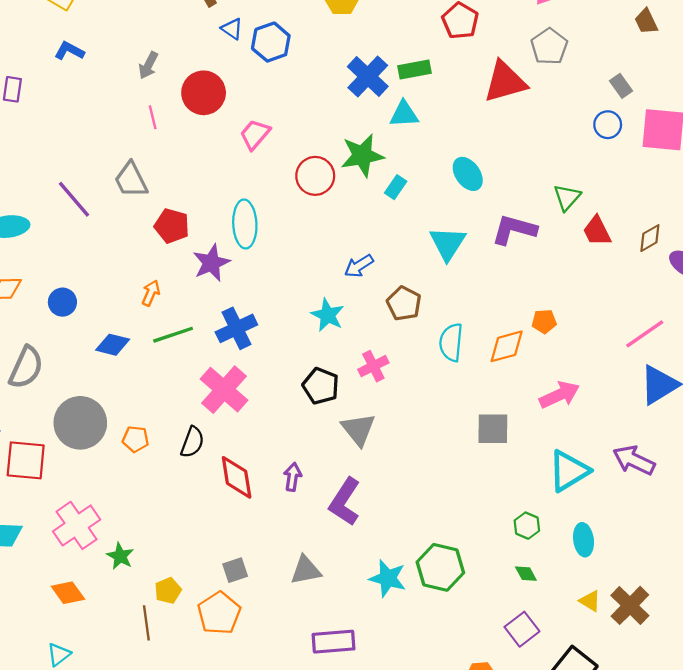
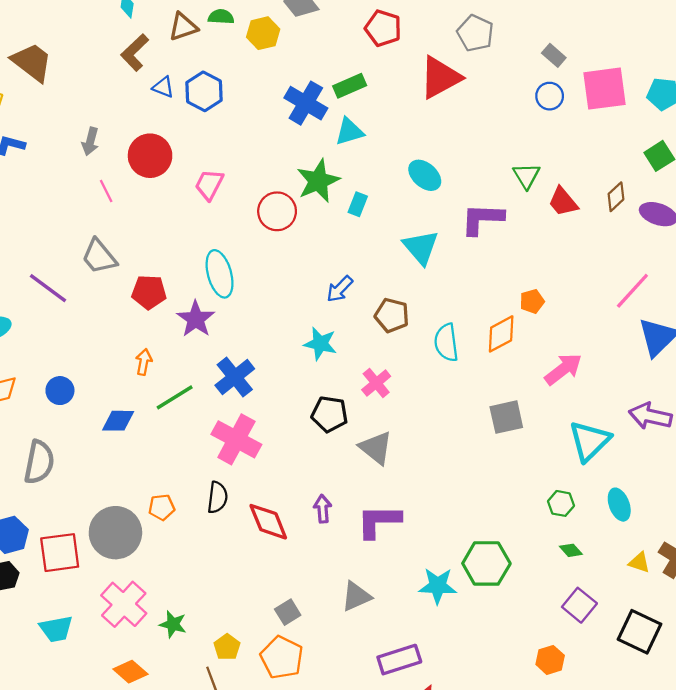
gray circle: (80, 423) -> (115, 533), moved
purple L-shape: (345, 502) -> (379, 521), turned 69

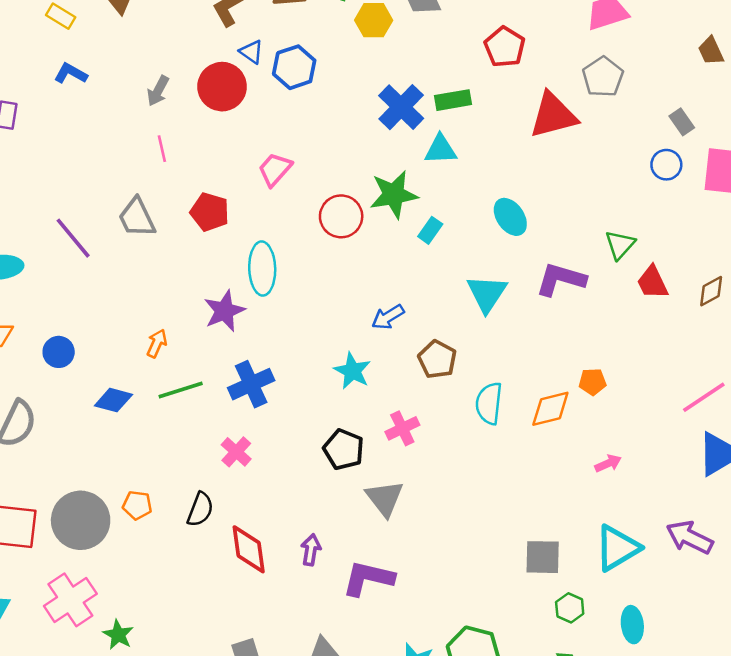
red circle: (150, 156) -> (222, 87), moved
red pentagon: (149, 292) -> (210, 212), moved
pink arrow: (563, 369) -> (608, 463), size x0.6
gray square: (506, 417) -> (543, 557), moved
pink cross: (236, 439) -> (236, 452), size x0.6

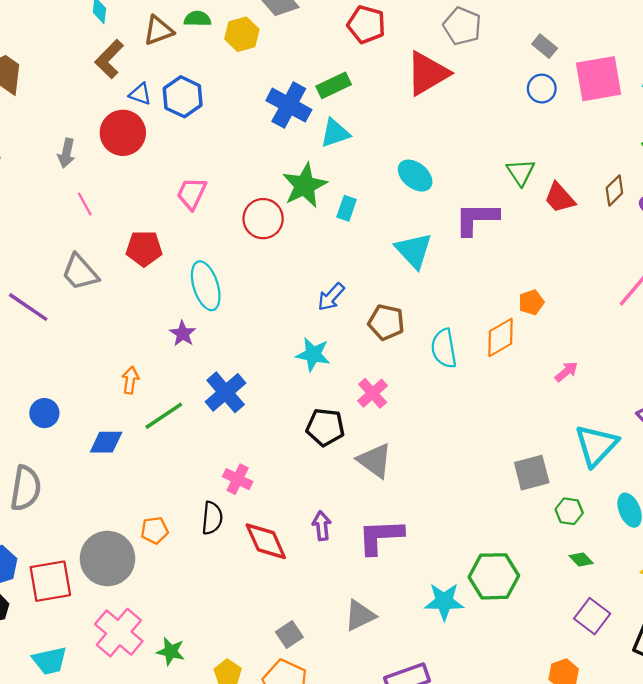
purple star: (224, 311) -> (183, 334), size x0.7
pink cross: (236, 452) -> (238, 479), moved

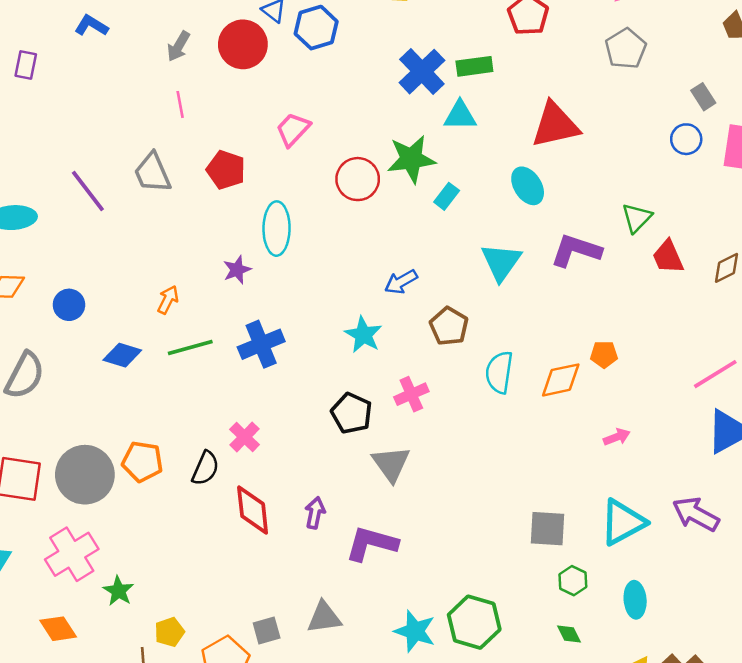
red triangle: (427, 73) -> (555, 125), moved
orange pentagon: (154, 530) -> (142, 462), size x1.4
gray square: (289, 634) -> (267, 631), moved

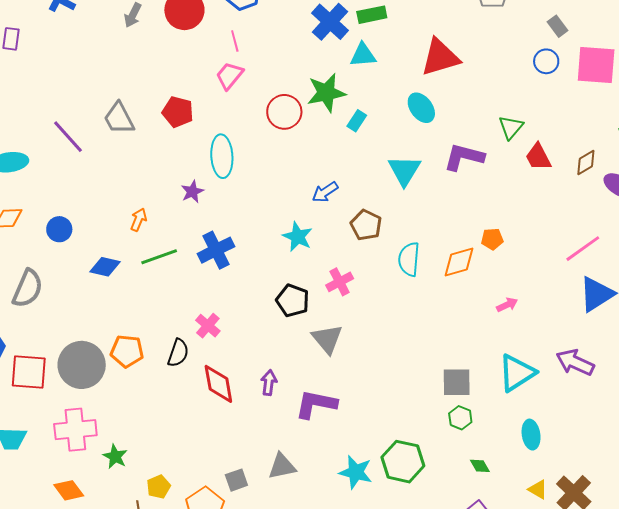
pink line: (180, 104) -> (235, 41), moved
pink cross: (72, 554) -> (75, 430), turned 30
green hexagon: (573, 581) -> (460, 418), moved

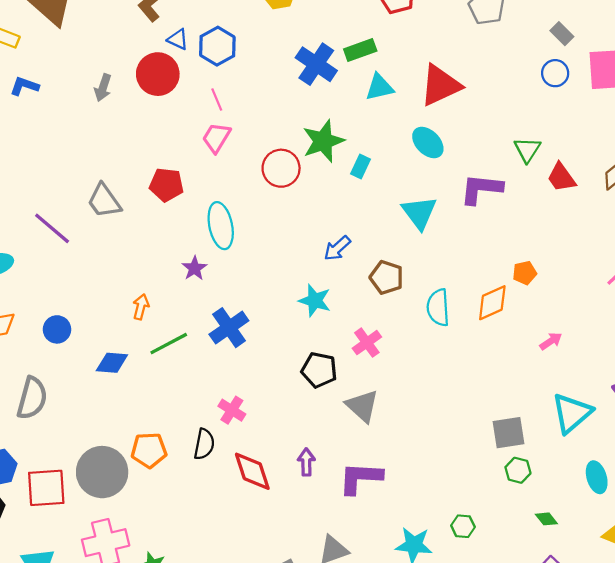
cyan triangle: (363, 55) -> (379, 87), moved
green hexagon: (403, 462) -> (463, 526), size x0.5

